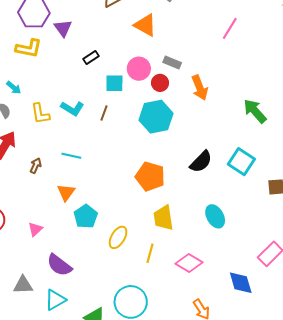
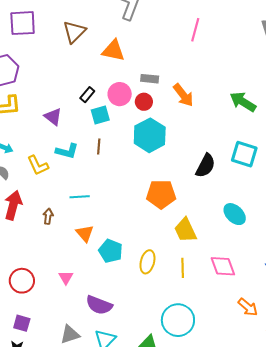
purple triangle: (63, 28) -> (53, 117), moved
black rectangle: (91, 58) -> (87, 95), moved
pink diamond: (189, 263) -> (223, 266), turned 56

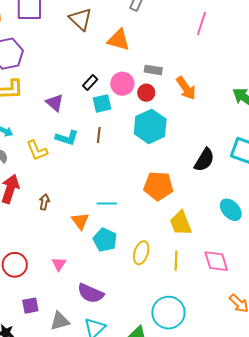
brown triangle: (74, 32) -> (81, 19), turned -35
cyan line: (80, 197) -> (107, 204), moved
purple square: (22, 323) -> (30, 306), moved, turned -30

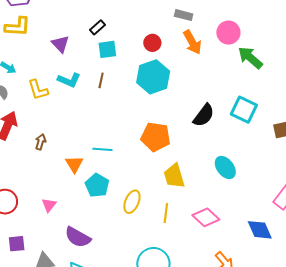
gray rectangle: (153, 70) -> (184, 15), moved
pink circle: (122, 84) -> (228, 33), moved
pink diamond: (216, 261) -> (206, 217), turned -36

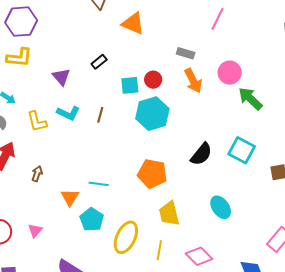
cyan square: (107, 49) -> (130, 85), moved
yellow ellipse: (132, 202) -> (126, 237), size x1.4
pink triangle: (49, 205) -> (35, 231), moved

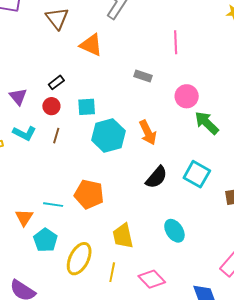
pink line: (217, 19) -> (176, 42), turned -30
red circle: (153, 80) -> (51, 106), moved
orange arrow: (193, 81) -> (148, 132), moved
orange pentagon: (152, 174) -> (89, 194), moved

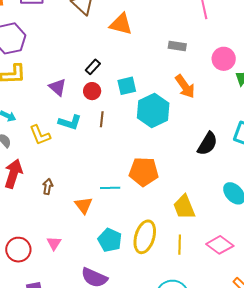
orange arrow: (148, 132) -> (185, 86), moved
cyan pentagon: (45, 240) -> (110, 240), moved

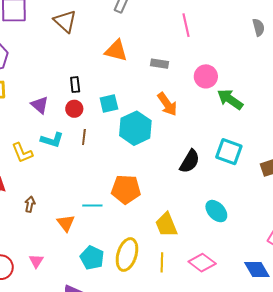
orange triangle: (121, 24) -> (116, 51), moved
black rectangle: (93, 67) -> (75, 85), turned -49

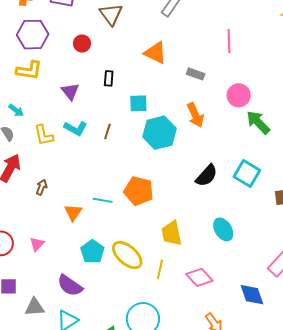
red circle: (74, 109) -> (82, 44), moved
yellow ellipse: (127, 255) -> (127, 255), turned -76

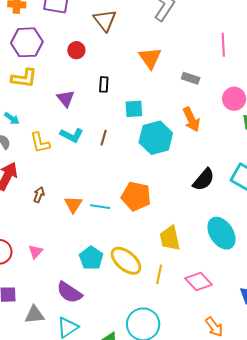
orange triangle: (155, 53) -> (150, 58), turned 30
orange triangle: (73, 212) -> (73, 204), moved
cyan ellipse: (223, 229) -> (221, 233), size x1.4

